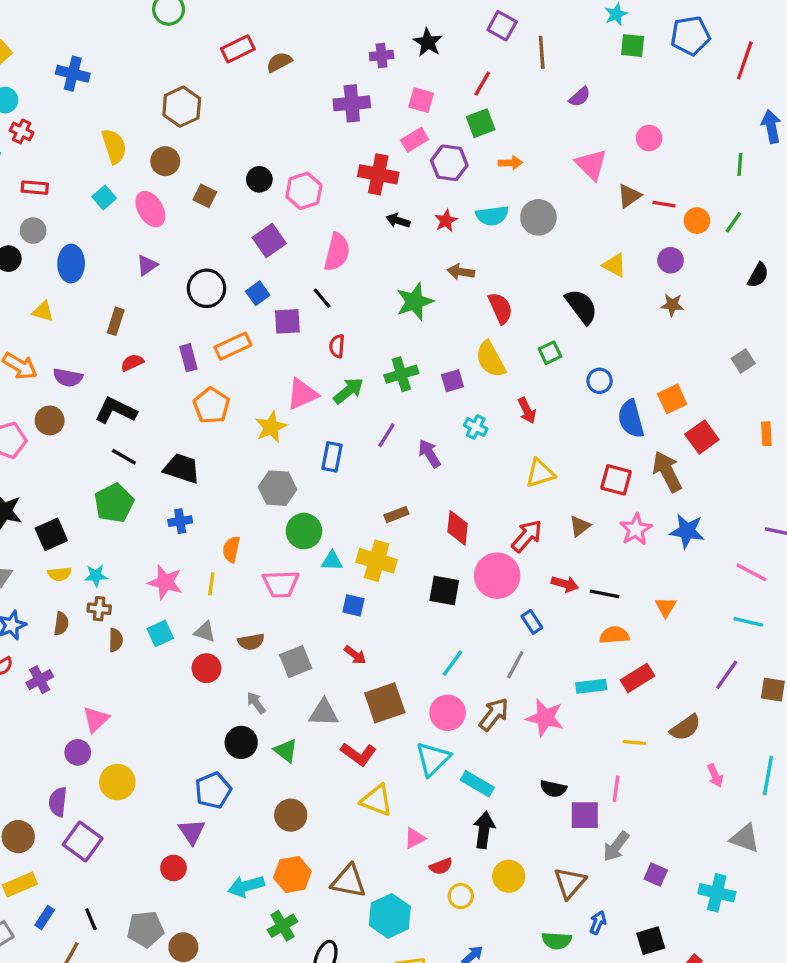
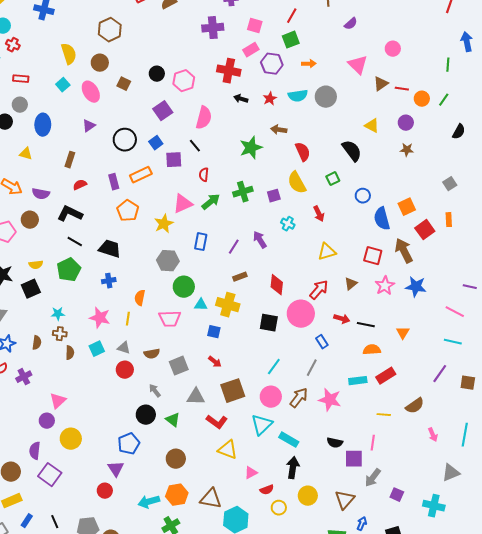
orange rectangle: (766, 434) -> (449, 220), moved
purple line: (386, 435) -> (234, 247), moved
yellow semicircle: (60, 574) -> (36, 265), moved
gray triangle: (745, 838) -> (451, 473), turned -42

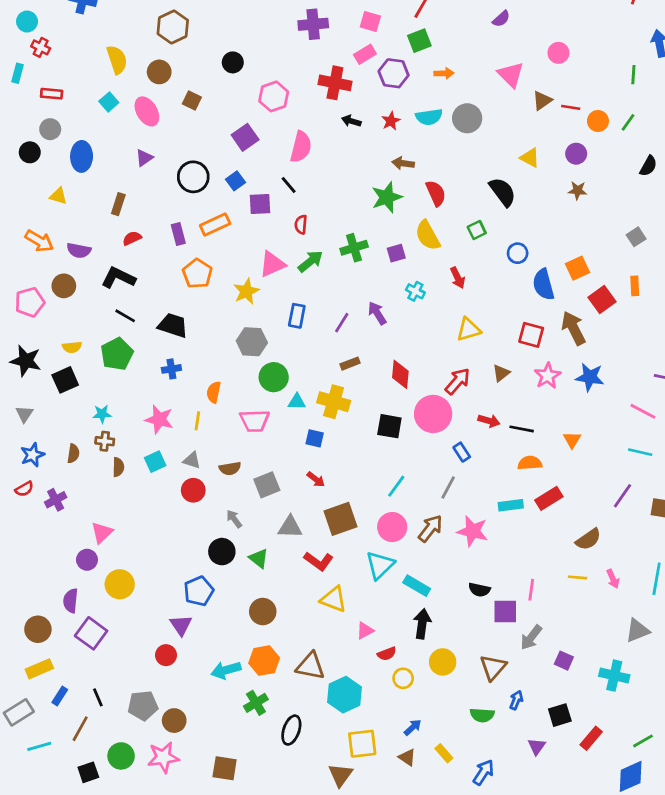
black circle: (157, 74) -> (233, 62), moved
green star: (251, 148) -> (387, 197), moved
yellow line: (384, 415) -> (578, 577), moved

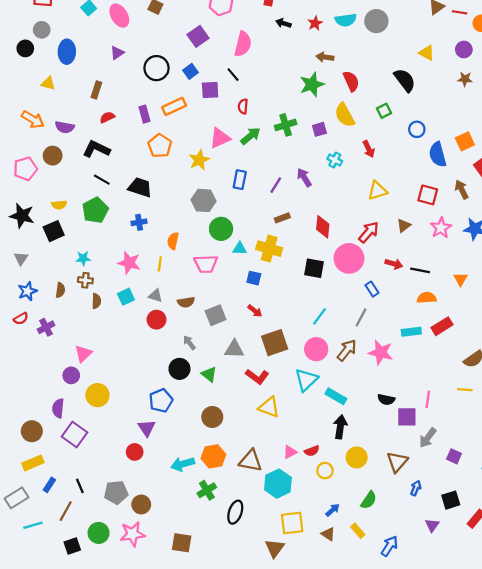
brown arrow: (573, 328) -> (462, 189), size x0.7
pink triangle: (365, 631) -> (290, 452), moved
green semicircle: (482, 715) -> (369, 500), moved, turned -60

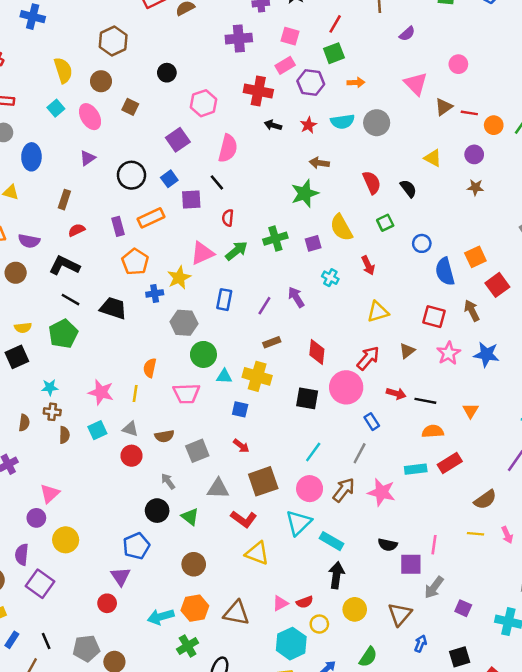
black semicircle: (405, 80) -> (408, 189), size x0.7
red semicircle: (351, 81) -> (372, 182), moved
blue cross: (139, 222) -> (155, 293), moved
cyan hexagon: (278, 484) -> (291, 644), moved

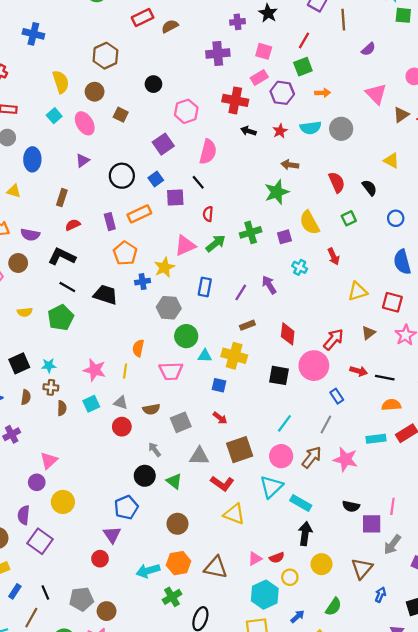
blue circle: (422, 243) -> (396, 218), moved
yellow triangle: (378, 312) -> (357, 291), moved
black square: (17, 357) -> (19, 363), moved

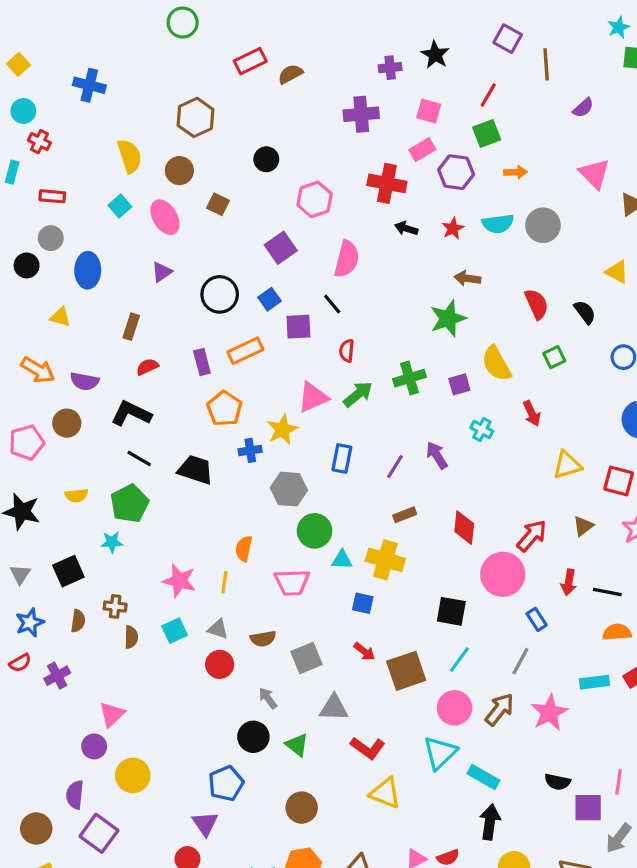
cyan star: (49, 366) -> (112, 542), moved
red arrow: (359, 371) -> (569, 582), turned 84
black square: (279, 375) -> (451, 611), moved
brown square: (240, 450) -> (406, 671), moved
pink star: (345, 459) -> (549, 713), turned 30

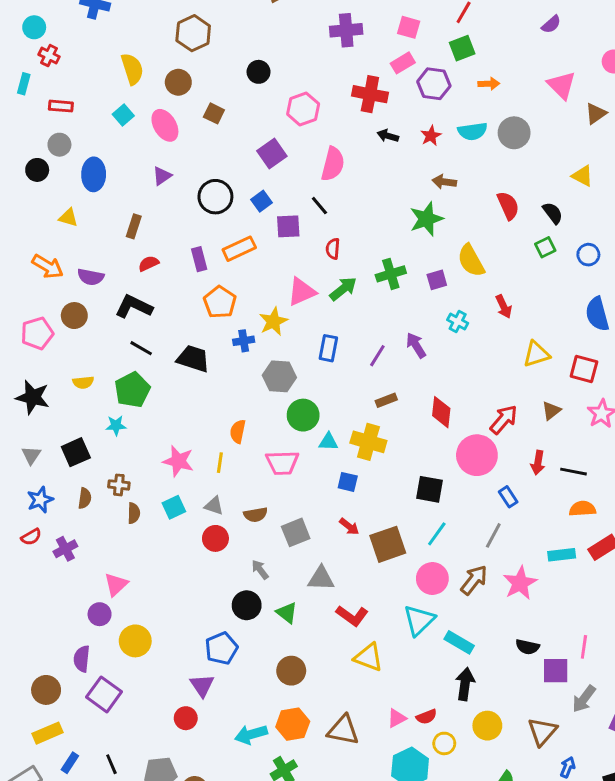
green square: (554, 357) -> (545, 247), moved

